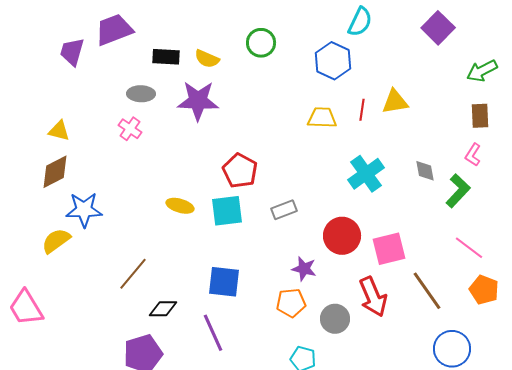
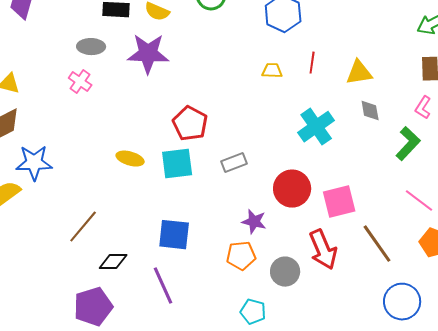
yellow triangle: (395, 102) -> (359, 73), moved
yellow trapezoid: (322, 118) -> (272, 71), size x0.7
gray diamond: (425, 171) -> (370, 111), moved

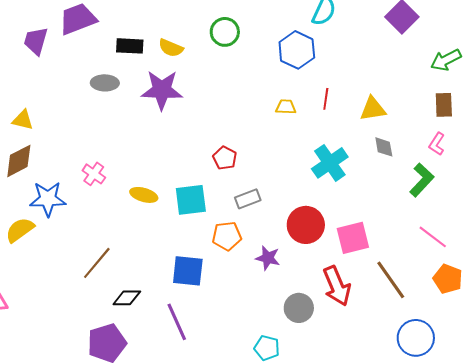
pink cross: (80, 82) -> (94, 174), moved
red pentagon: (190, 124) -> (225, 158), moved, size x0.7
orange pentagon: (241, 256) -> (227, 236), moved

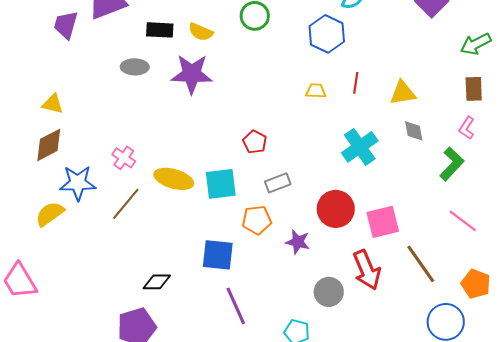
yellow ellipse: (144, 195) -> (174, 179), size x1.4
brown line: (97, 263) -> (126, 204), moved
orange pentagon: (448, 279) -> (476, 284), moved
purple line: (177, 322) -> (236, 306), moved

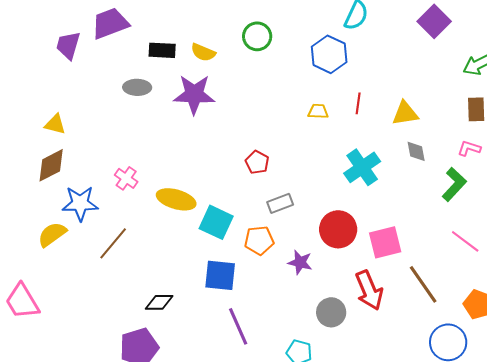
pink L-shape: (467, 128) -> (469, 148), turned 75
cyan square: (221, 184) -> (216, 222), moved, turned 32
brown line: (126, 204) -> (113, 243), moved

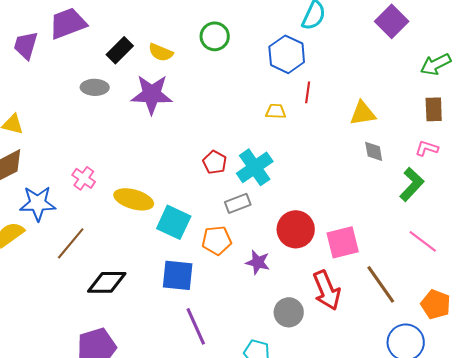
black rectangle: (162, 50) -> (120, 50), turned -48
red line: (358, 103) -> (308, 92), moved
cyan cross: (362, 167) -> (255, 167), moved
black diamond: (159, 302) -> (107, 282), moved, size x1.4

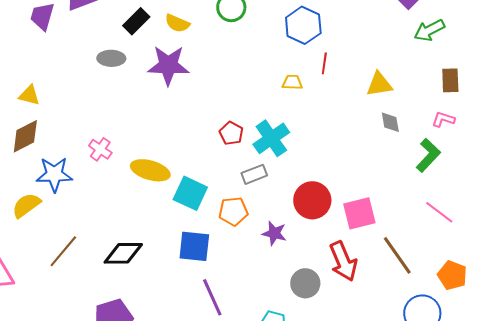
green arrow: (436, 64) -> (429, 30), moved
brown line: (71, 243) -> (63, 251), moved

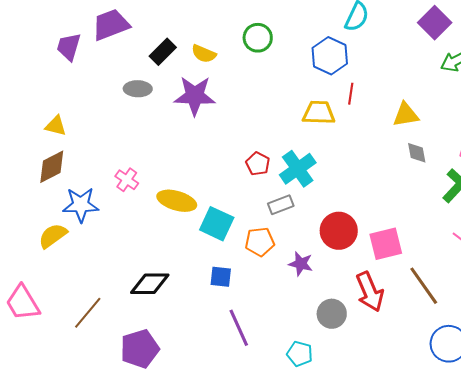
yellow trapezoid: (292, 82) -> (319, 113), size x1.6
blue square: (194, 246) -> (221, 277), size x0.7
brown line: (63, 251) -> (88, 313), moved

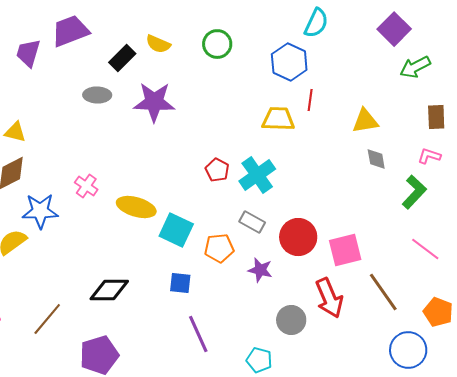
yellow semicircle: (204, 54) -> (158, 44), moved
gray rectangle: (281, 205) -> (252, 222), moved, turned 50

